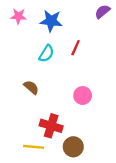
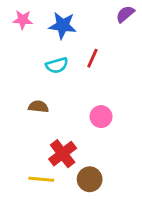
cyan semicircle: (46, 54) -> (57, 65), turned 42
brown semicircle: (31, 87) -> (38, 107), turned -35
red cross: (51, 126) -> (63, 154), turned 35

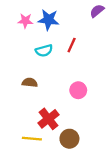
pink star: (23, 20) -> (25, 21), moved

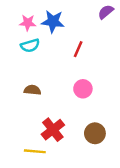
cyan semicircle: (44, 51) -> (30, 46), moved
pink circle: (78, 90) -> (83, 89), moved
brown circle: (69, 139) -> (95, 133), moved

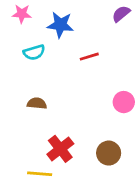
pink star: (28, 23) -> (22, 14), moved
red line: (78, 49) -> (89, 57), turned 49
pink circle: (83, 89) -> (124, 102), moved

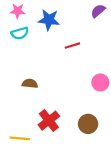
cyan semicircle: (34, 52) -> (20, 33), moved
yellow line: (40, 174) -> (20, 138), moved

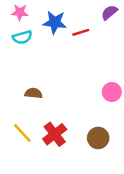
red line: (72, 46) -> (81, 32), moved
yellow line: (20, 138) -> (22, 133), moved, turned 42

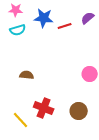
purple semicircle: (109, 12) -> (88, 18), moved
yellow line: (22, 133) -> (21, 120), moved
red cross: (55, 134) -> (44, 108), turned -30

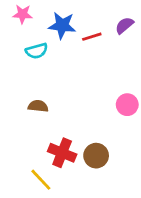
cyan semicircle: (18, 30) -> (37, 51), moved
brown circle: (79, 111) -> (96, 156), moved
yellow line: (21, 120) -> (41, 180), moved

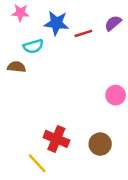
brown semicircle: (38, 106) -> (17, 67), moved
brown circle: (96, 156) -> (100, 144), moved

